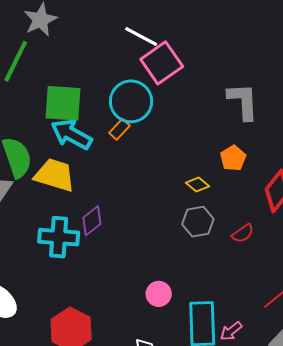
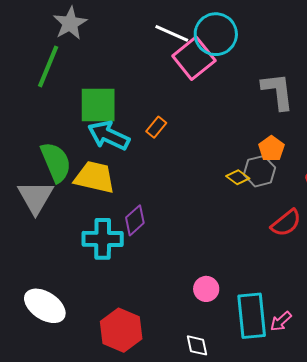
cyan circle: (131, 101) -> (216, 34), moved
gray hexagon: (198, 222) -> (260, 171), moved
red semicircle: (243, 233) -> (286, 223), size x1.4

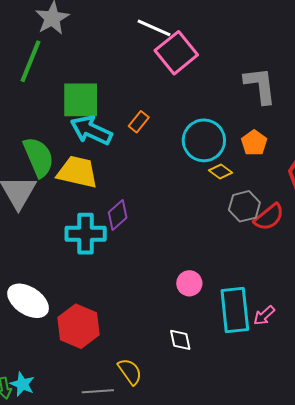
cyan circle: (216, 34) -> (204, 140), moved
gray hexagon: (260, 171) -> (244, 206), moved
red hexagon: (121, 330) -> (78, 326), moved

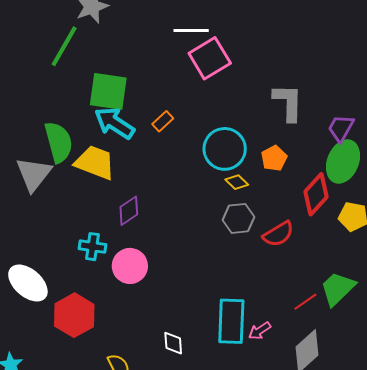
white line: (154, 28) -> (191, 30), turned -32
gray hexagon: (244, 206) -> (239, 218), moved
cyan cross: (86, 234) -> (92, 247), moved, size x0.7
pink circle: (189, 283) -> (130, 266), moved, size x1.4

